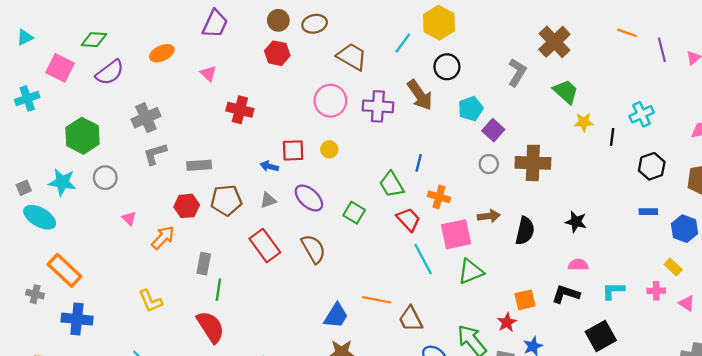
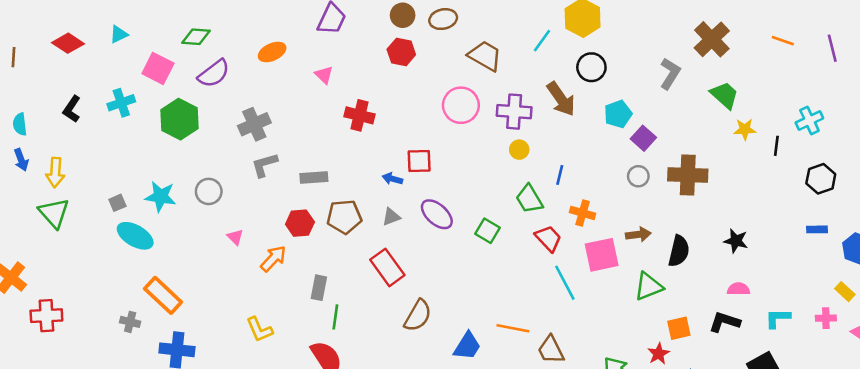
orange line: (627, 33) -> (783, 41), moved
green hexagon: (83, 136) -> (180, 119), moved
yellow circle: (329, 149) -> (519, 150), moved
brown semicircle: (313, 249) -> (418, 316), moved, turned 60
green triangle: (471, 272) -> (648, 286), moved

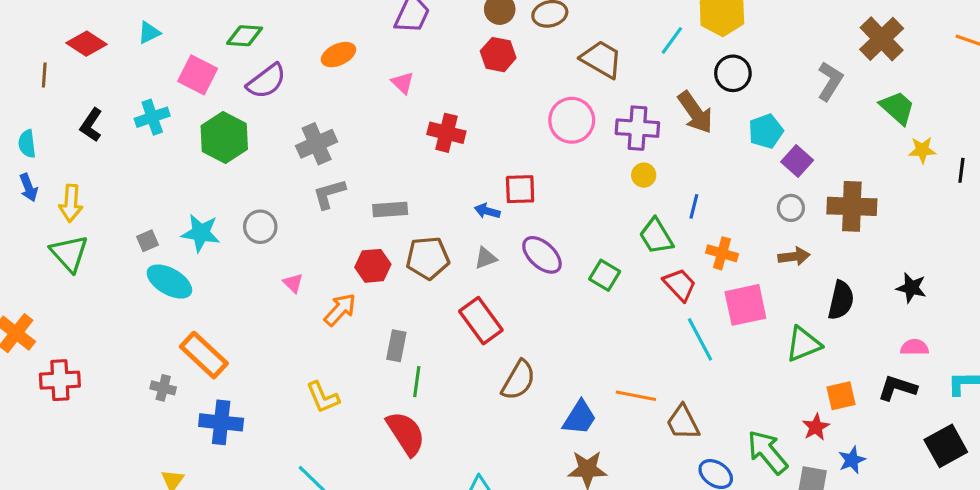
brown line: (13, 57) -> (44, 75), moved
brown arrow: (638, 235) -> (794, 256), moved

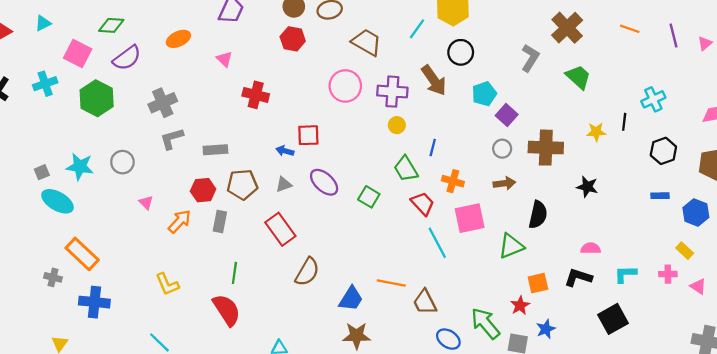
yellow star: (922, 150) -> (596, 132), moved
black star: (911, 288) -> (587, 187), moved
gray rectangle: (396, 346) -> (220, 221), moved

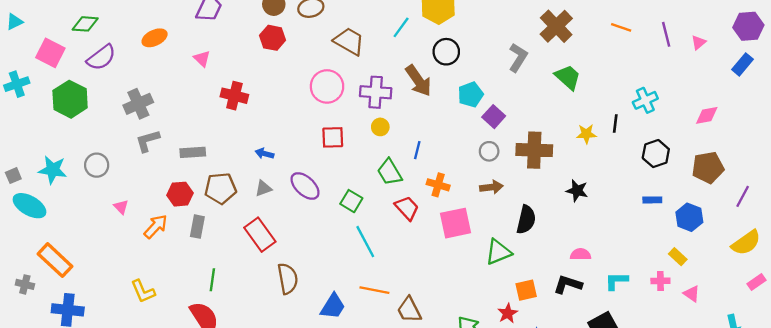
red square: (308, 135) -> (333, 137), moved
cyan line: (437, 243) -> (365, 242), moved
brown semicircle: (307, 272) -> (288, 279), turned -40

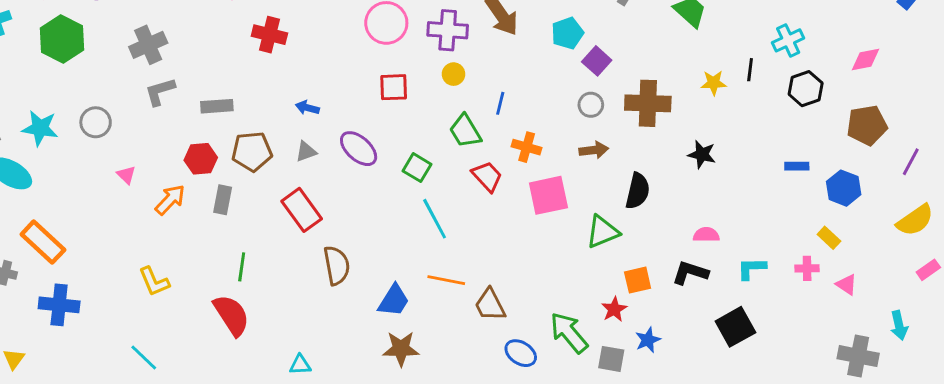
black hexagon: (656, 154) -> (806, 89), moved

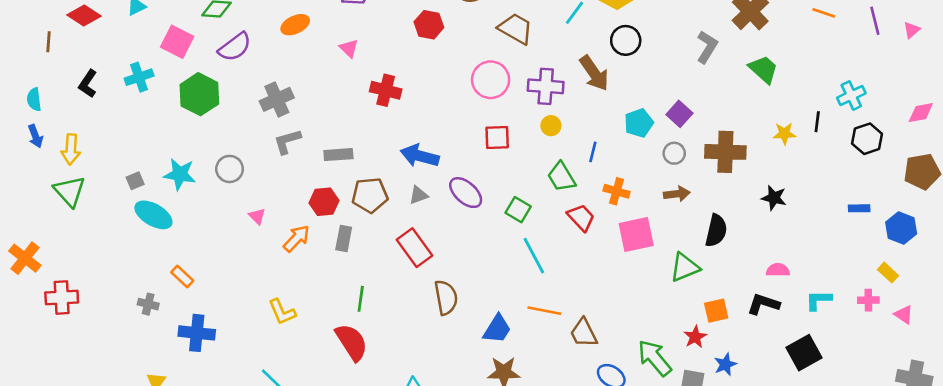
cyan pentagon: (567, 33) -> (639, 123), moved
blue arrow: (307, 108) -> (420, 156), size x1.8
orange rectangle: (43, 242) -> (182, 277), size x0.6

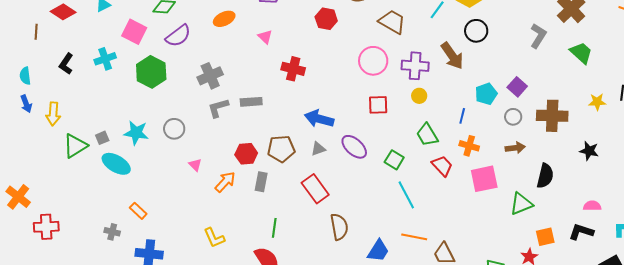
blue line: (593, 152) -> (462, 116), moved
gray rectangle: (338, 155) -> (251, 102), moved
green triangle: (70, 191) -> (75, 146), moved, turned 40

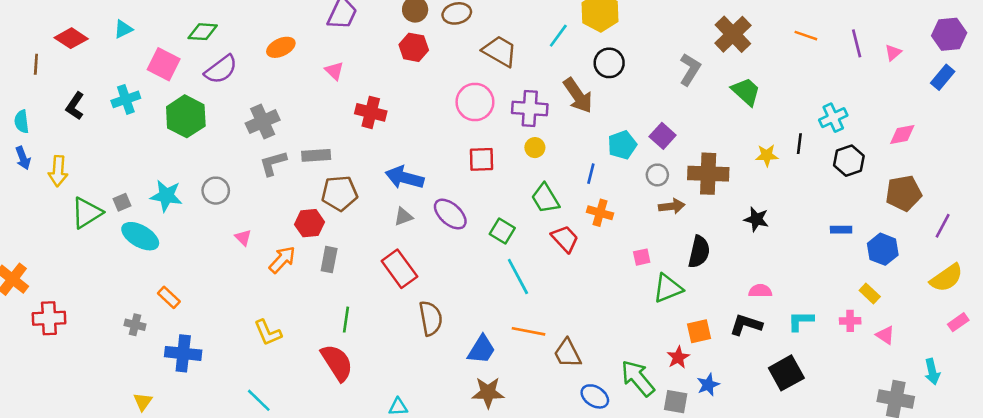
brown arrow: (515, 148) -> (672, 206), moved
brown pentagon: (281, 149) -> (339, 193), moved
pink square: (484, 179) -> (642, 257), moved, size x0.5

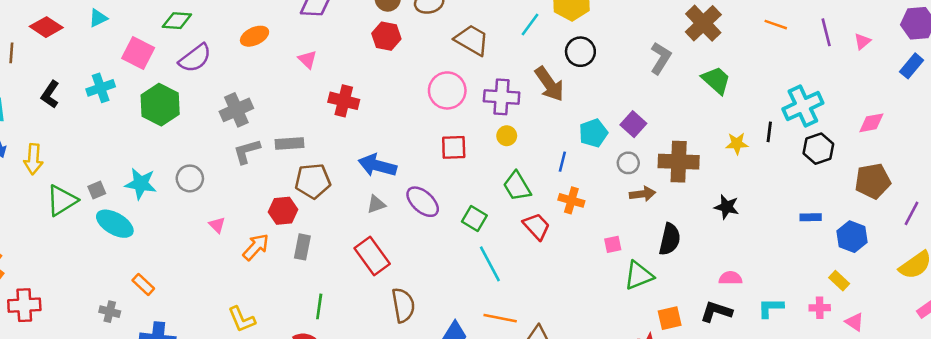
cyan cross: (833, 118) -> (803, 106), size x1.4

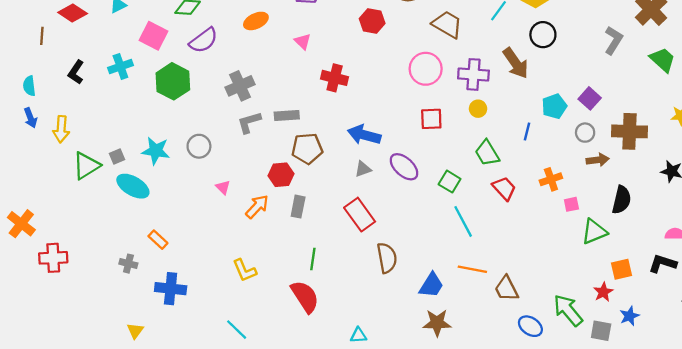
orange cross: (571, 200) -> (551, 179), moved, turned -35

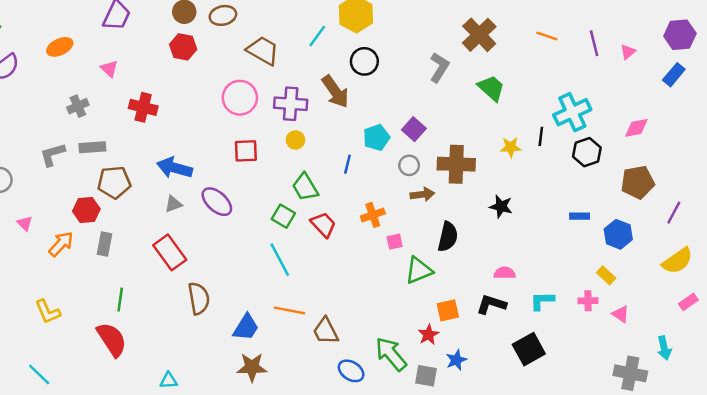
gray cross: (240, 86) -> (78, 106), moved, size x0.7
green square: (450, 182) -> (283, 216), moved

